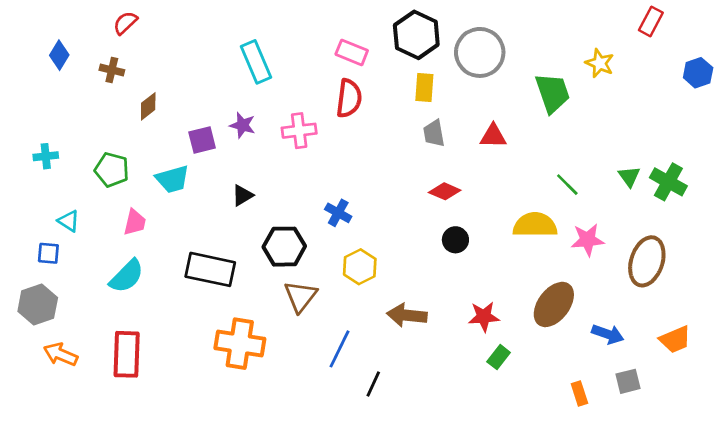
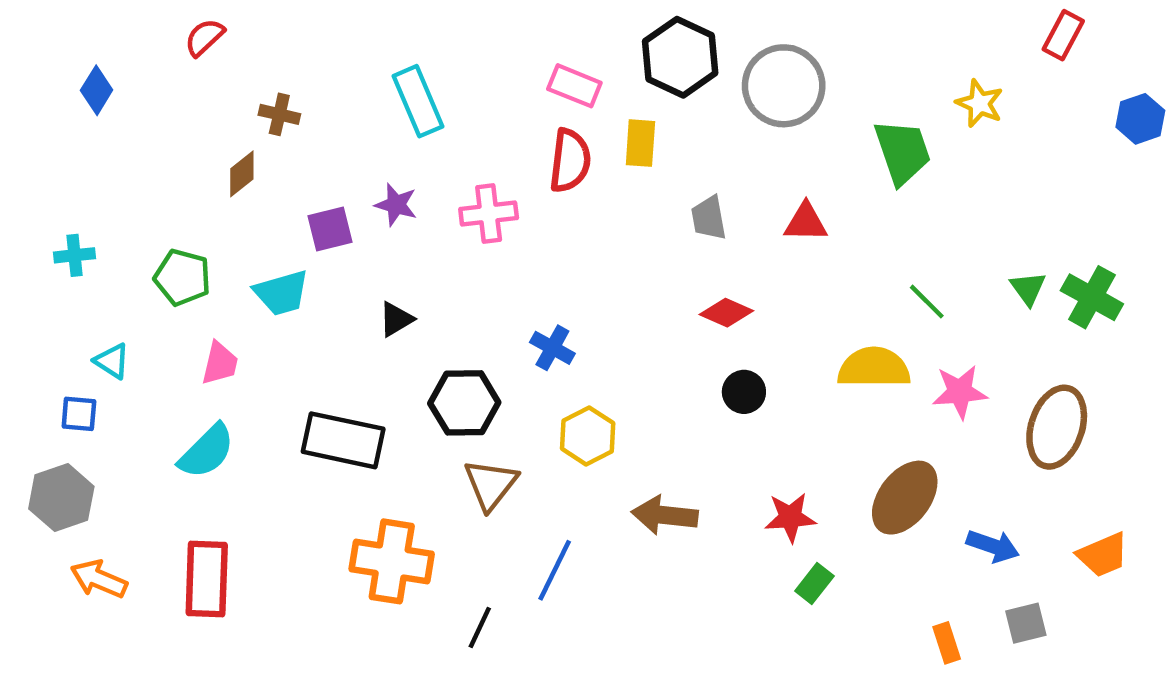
brown cross: (112, 70) -> (279, 114), moved
yellow rectangle: (424, 88) -> (640, 143), moved
black line: (373, 384) -> (480, 627), moved

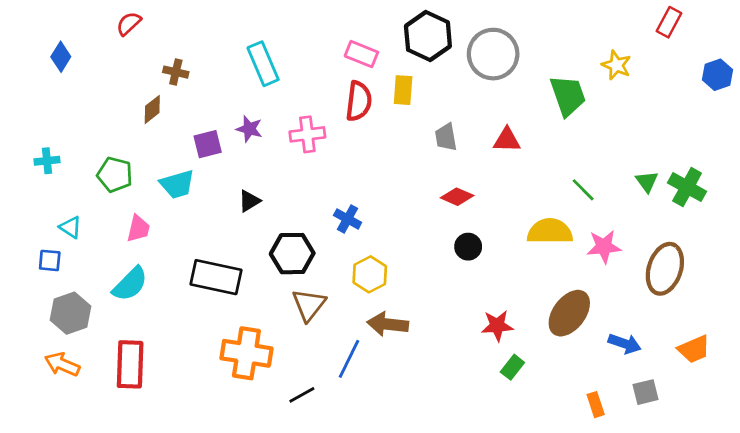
gray hexagon: (61, 498) -> (70, 313), moved
brown arrow: (665, 515) -> (388, 324), moved
black line: (480, 627) -> (302, 395), turned 36

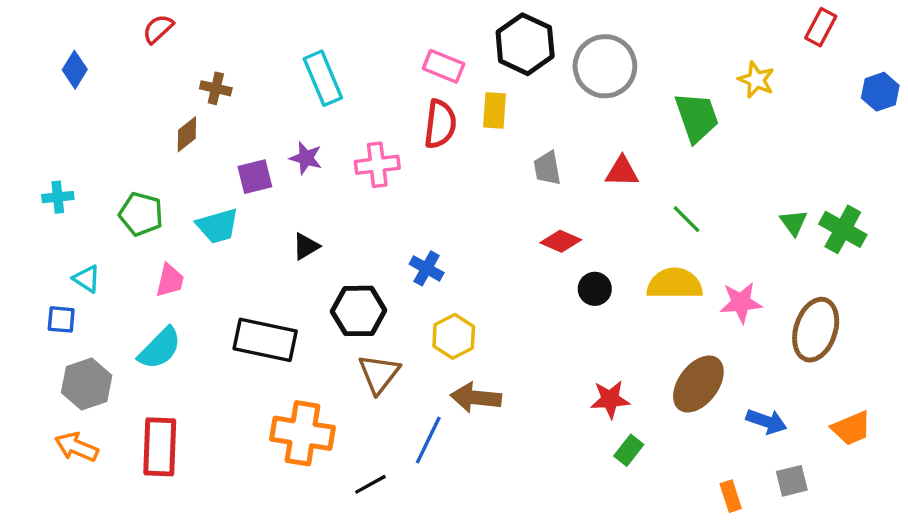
green line: (583, 190) -> (687, 219), moved
black circle: (468, 247) -> (595, 289), moved

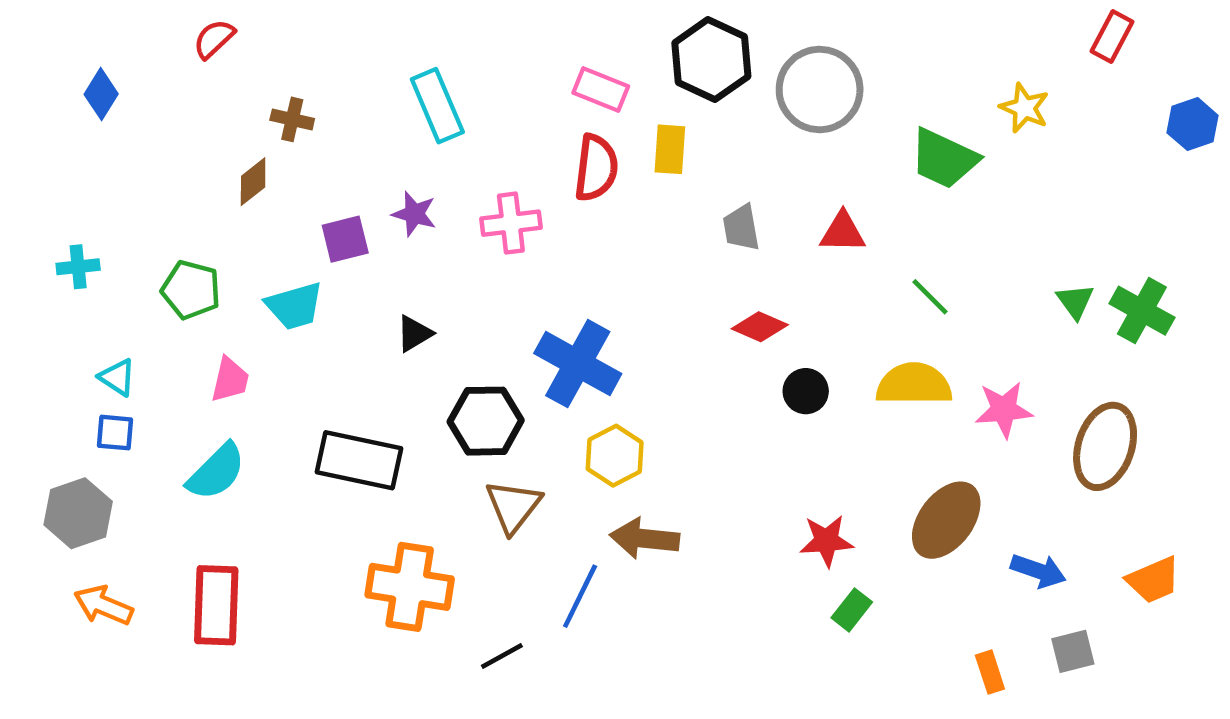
green trapezoid: (697, 117) -> (944, 159), turned 134
blue cross: (427, 268) -> (578, 364), size x1.8
blue square: (61, 319) -> (115, 433), moved
gray hexagon: (87, 384) -> (78, 513), moved

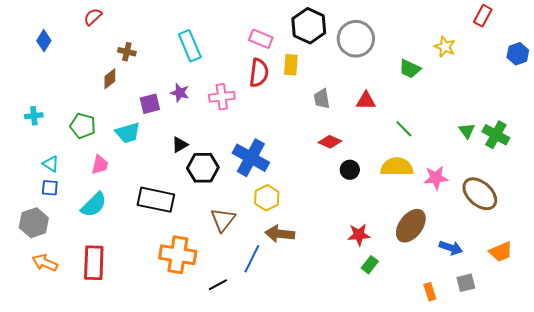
green trapezoid: (944, 159) -> (410, 69), size x0.7
black hexagon: (486, 421) -> (203, 168), moved
brown ellipse: (1105, 446) -> (480, 194), turned -66

